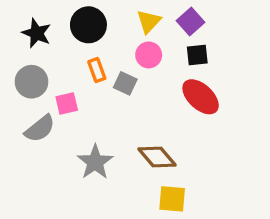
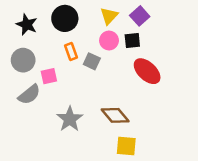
black square: (197, 55) -> (132, 40), moved

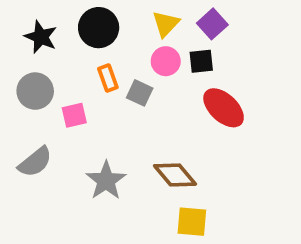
gray semicircle: (29, 94) -> (35, 162), moved

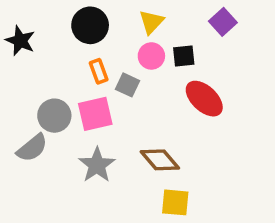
purple square: (212, 24) -> (223, 22), moved
black star: (41, 37) -> (20, 41), moved
gray circle: (35, 91) -> (54, 116), moved
pink square: (74, 115) -> (95, 114), moved, size x1.5

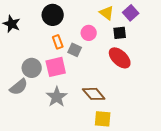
yellow triangle: (151, 22) -> (107, 13), moved, turned -35
black square: (184, 56) -> (120, 33), moved

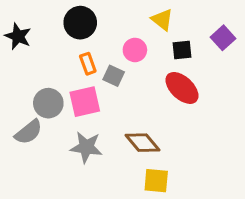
purple square: (131, 13) -> (223, 38), moved
gray star: (57, 97) -> (86, 147), turned -30

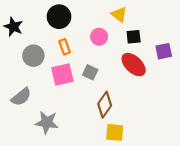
purple square: (223, 38) -> (164, 51), moved, turned 30
gray square: (114, 76) -> (90, 72), moved
gray circle: (48, 103) -> (33, 56), moved
brown diamond: (142, 143) -> (105, 105), turned 75
gray star: (86, 147) -> (47, 122), moved

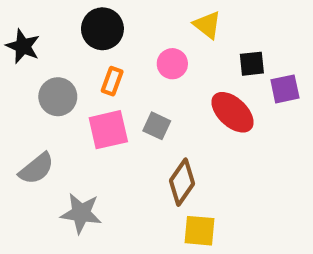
black square: (134, 37) -> (252, 64), moved
orange rectangle: (65, 47) -> (112, 81), turned 40

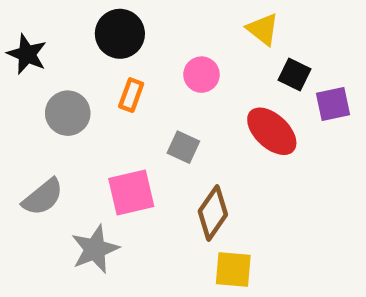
yellow triangle: (207, 25) -> (263, 29), moved
black square: (252, 64) -> (294, 75), turned 32
pink square: (108, 130) -> (131, 192), moved
gray star: (81, 213) -> (95, 249), turned -30

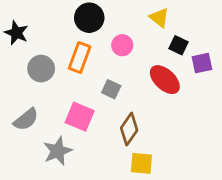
black circle: (120, 34) -> (89, 18), moved
orange rectangle: (131, 95) -> (80, 58), size x1.5
pink square: (131, 192) -> (80, 117), turned 36

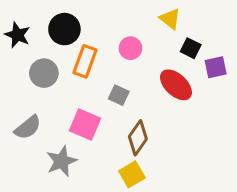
black circle: (89, 18) -> (64, 29), moved
yellow square: (141, 163) -> (132, 174), moved, turned -35

